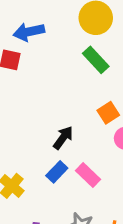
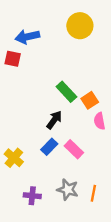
green rectangle: (96, 60) -> (66, 92), moved

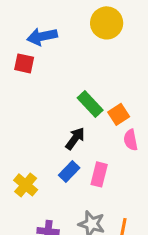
pink rectangle: (74, 149) -> (99, 174), turned 60

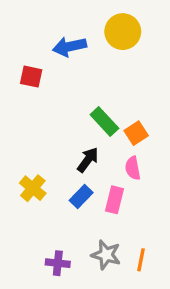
blue arrow: (42, 36) -> (69, 47), moved
pink semicircle: (131, 140) -> (133, 168), moved
yellow cross: (26, 185) -> (33, 188), moved

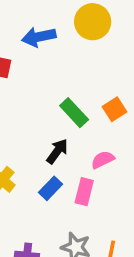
orange square: (136, 133) -> (114, 109), moved
pink semicircle: (133, 168) -> (103, 160), turned 75

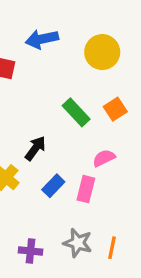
yellow circle: (93, 22) -> (102, 52), moved
black arrow: (57, 151) -> (35, 148), moved

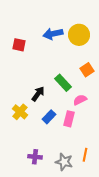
blue arrow: (42, 39) -> (53, 34), moved
green rectangle: (76, 112) -> (63, 83), moved
gray star: (78, 243) -> (64, 162), moved

